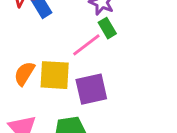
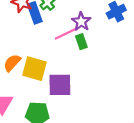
pink line: (86, 45) -> (66, 34), moved

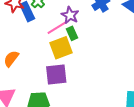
yellow square: (35, 69) -> (61, 48), moved, turned -30

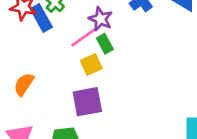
yellow square: (61, 48) -> (91, 65), size x0.7

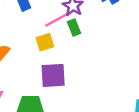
yellow square: (91, 65) -> (45, 42), moved

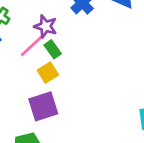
yellow square: (45, 42) -> (48, 73), moved

